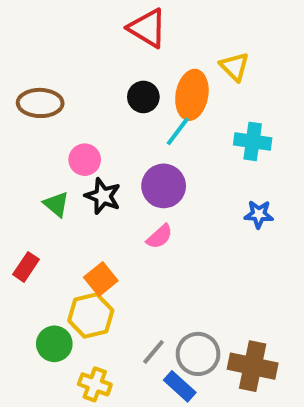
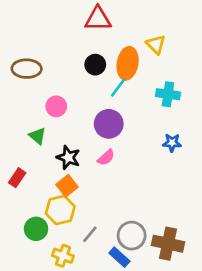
red triangle: (147, 28) -> (98, 19), turned -32
black star: (103, 196) -> (68, 157), moved
gray line: (153, 352) -> (90, 234), moved

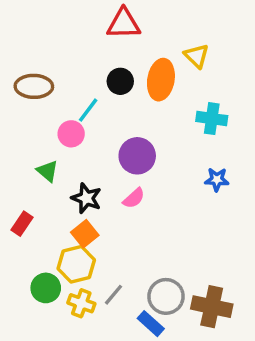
cyan line: (118, 87) -> (88, 110), moved
yellow cross: (63, 256) -> (81, 303), moved

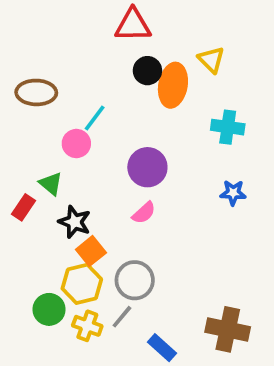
black circle: (120, 81) -> (147, 71), moved
black star: (86, 198) -> (75, 222), moved
red rectangle: (22, 224) -> (23, 207), moved
gray circle: (166, 296) -> (135, 280), moved

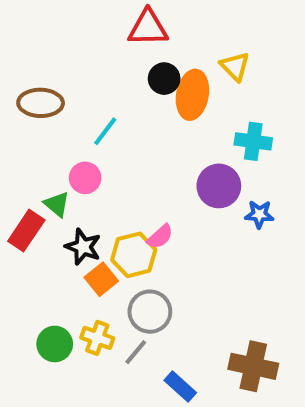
pink circle: (76, 144) -> (85, 178), moved
purple circle: (147, 167) -> (219, 186), moved
red rectangle: (23, 207) -> (26, 231), size x1.4
yellow hexagon: (82, 284) -> (134, 255), moved
yellow cross: (87, 326) -> (97, 338), moved

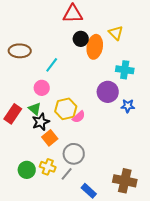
green triangle: (57, 204) -> (35, 109), moved
black star: (83, 247) -> (41, 122), turned 30
yellow hexagon: (134, 255) -> (66, 109), moved

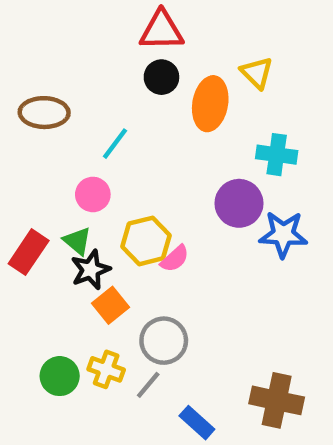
black circle: (81, 39) -> (161, 77), moved
blue star: (128, 106) -> (283, 234), size x1.5

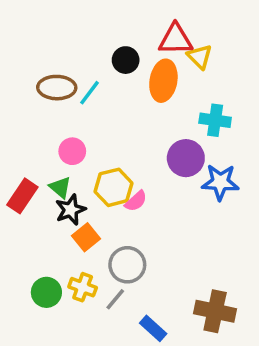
red triangle: (161, 31) -> (175, 39), moved
brown ellipse: (44, 113) -> (57, 88), moved
cyan line: (115, 144) -> (89, 93), moved

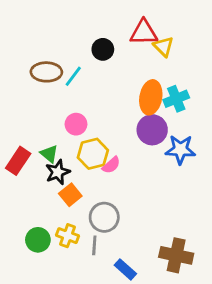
orange ellipse: (163, 81) -> (151, 97), moved
cyan cross: (215, 120) -> (176, 99), turned -30
pink circle: (72, 151) -> (76, 124), moved
gray line: (115, 299) -> (94, 245), turned -36

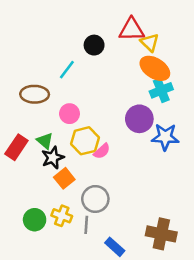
brown ellipse: (46, 72) -> (35, 94), moved
orange ellipse: (151, 97) -> (155, 68), moved, turned -68

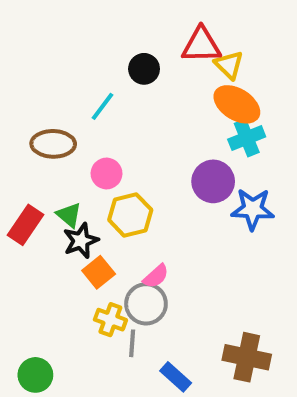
pink semicircle: (102, 151) -> (156, 276), moved
yellow cross: (62, 216) -> (110, 320), moved
green circle: (35, 220) -> (35, 375), moved

